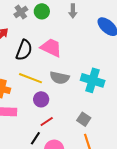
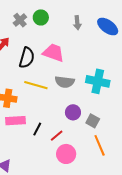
gray arrow: (73, 11) -> (77, 23), moved
purple circle: (41, 99) -> (73, 112), moved
red line: (47, 122) -> (57, 136), moved
black line: (35, 138) -> (37, 129), moved

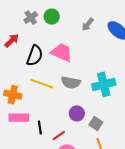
gray arrow: (77, 23) -> (88, 24), turned 40
cyan cross: (98, 81) -> (104, 84), turned -30
black line: (37, 129) -> (40, 128), turned -40

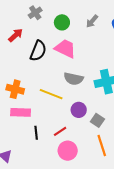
green circle: (52, 17) -> (62, 22), moved
yellow line: (42, 84) -> (51, 94), moved
black line: (40, 128) -> (36, 133), moved

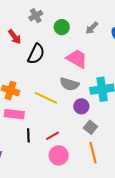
red arrow: (16, 35) -> (15, 37), turned 91
pink trapezoid: (65, 49) -> (77, 59), moved
purple circle: (79, 110) -> (81, 106), moved

